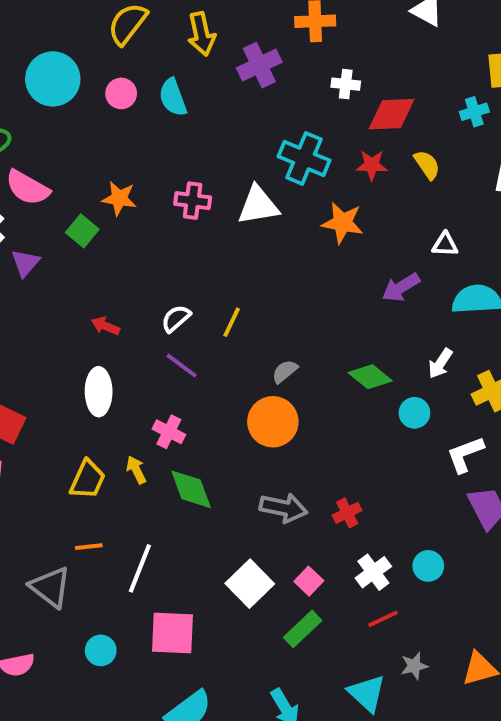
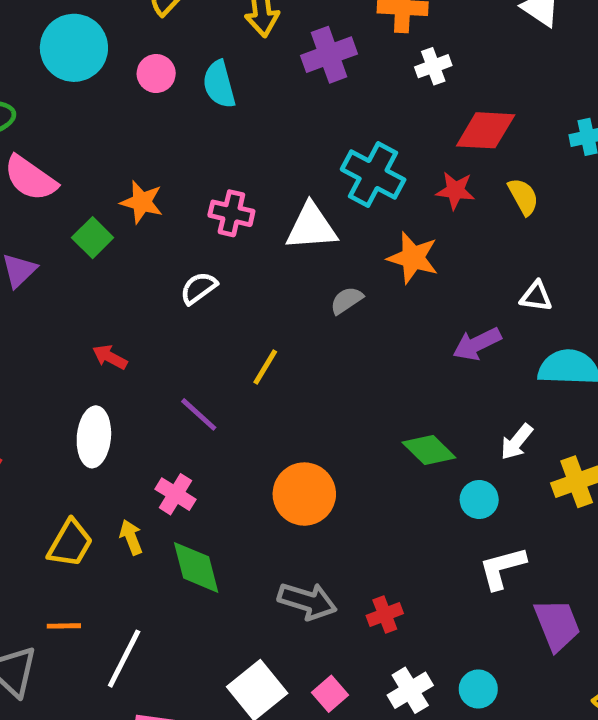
white cross: (346, 84) -> (433, 66), moved, turned -32
white semicircle: (176, 319) -> (199, 288), moved
gray semicircle: (285, 371) -> (347, 300), moved
white L-shape: (465, 454) -> (502, 568), moved

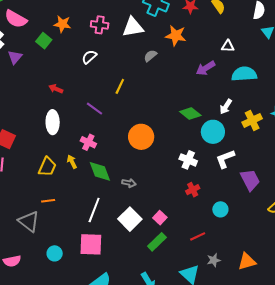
cyan circle: (479, 500) -> (213, 132), size x1.5
gray arrow: (307, 601) -> (129, 183), moved, size x0.6
red cross: (385, 614) -> (193, 190), moved
white line: (124, 659) -> (94, 210), moved
white cross: (410, 690) -> (188, 160), moved, turned -30

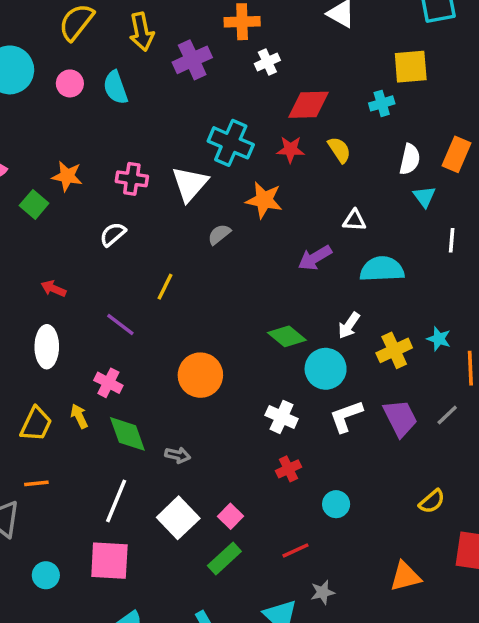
white triangle: (133, 27) -> (190, 184), turned -40
purple trapezoid: (250, 180) -> (400, 418), moved
orange triangle: (247, 261) -> (405, 576), moved

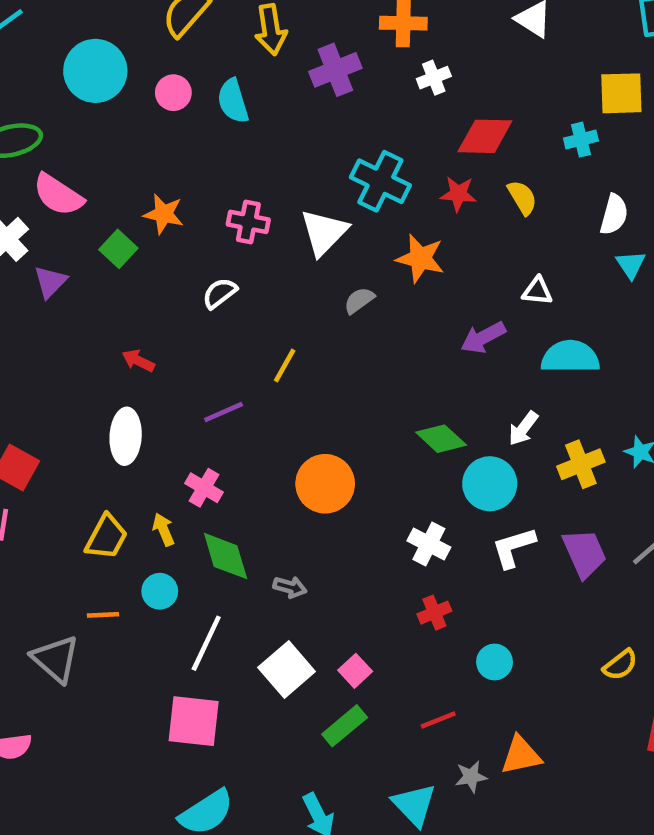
purple line: (120, 324) -> (224, 412), turned -64
cyan circle: (46, 575) -> (160, 591), moved
orange triangle: (405, 576) -> (521, 755), moved

